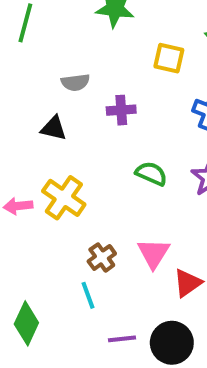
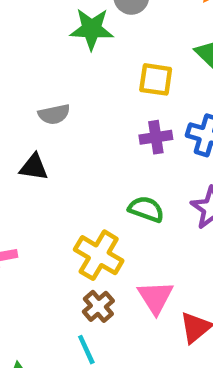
purple cross: (121, 110) -> (156, 137), moved
yellow cross: (64, 198) -> (99, 255), moved

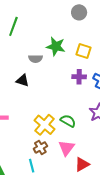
green star: (92, 29) -> (56, 46), moved
green semicircle: (146, 209) -> (68, 121), moved

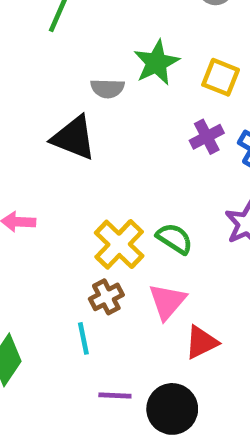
green star: (56, 46) -> (156, 63), turned 30
purple cross: (79, 77) -> (207, 137), turned -32
black triangle: (23, 81) -> (74, 138), size x1.5

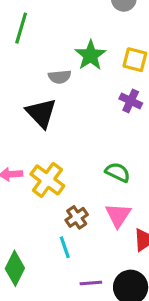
purple cross: (207, 137) -> (131, 101), turned -30
black triangle: (74, 138) -> (41, 113), turned 32
yellow cross: (119, 244) -> (47, 180), moved

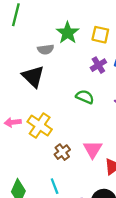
purple cross: (131, 101) -> (98, 65), turned 35
green semicircle: (118, 172) -> (85, 97), moved
cyan line: (65, 247) -> (55, 186), moved

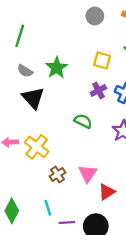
green star: (68, 33) -> (57, 68), moved
gray semicircle: (46, 49) -> (25, 71), moved, turned 35

